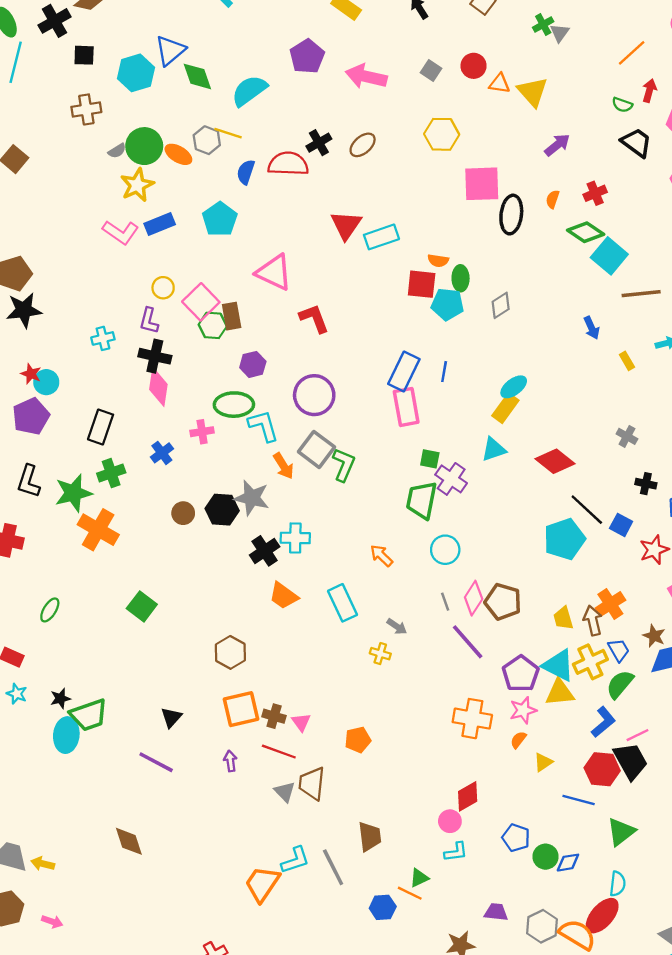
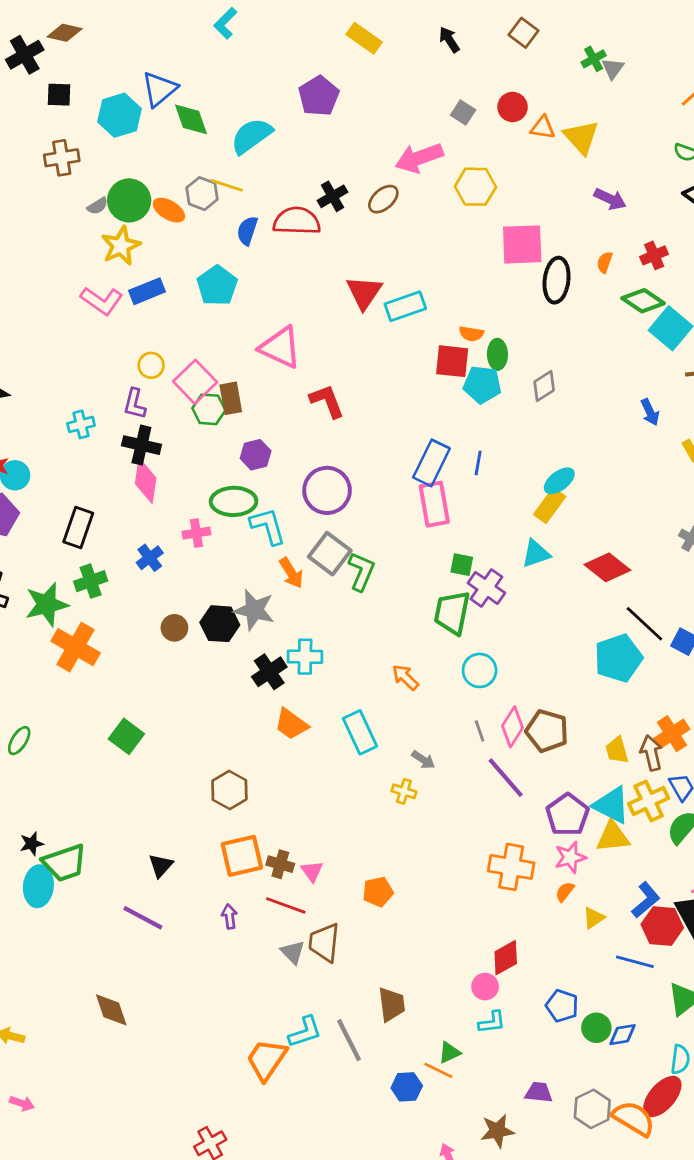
pink arrow: (366, 76) -> (419, 158), moved, turned -33
purple arrow: (557, 145) -> (610, 199), turned 64
blue L-shape: (603, 722) -> (646, 900), moved

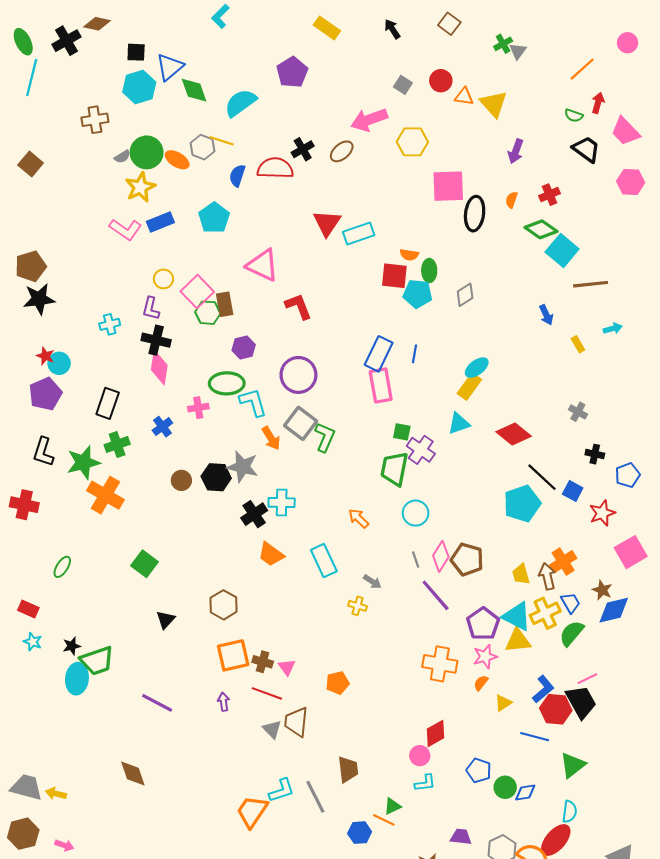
black square: (59, 95) -> (136, 52), moved
purple arrow: (610, 199) -> (516, 151), turned 85
black triangle: (161, 866) -> (166, 620), moved

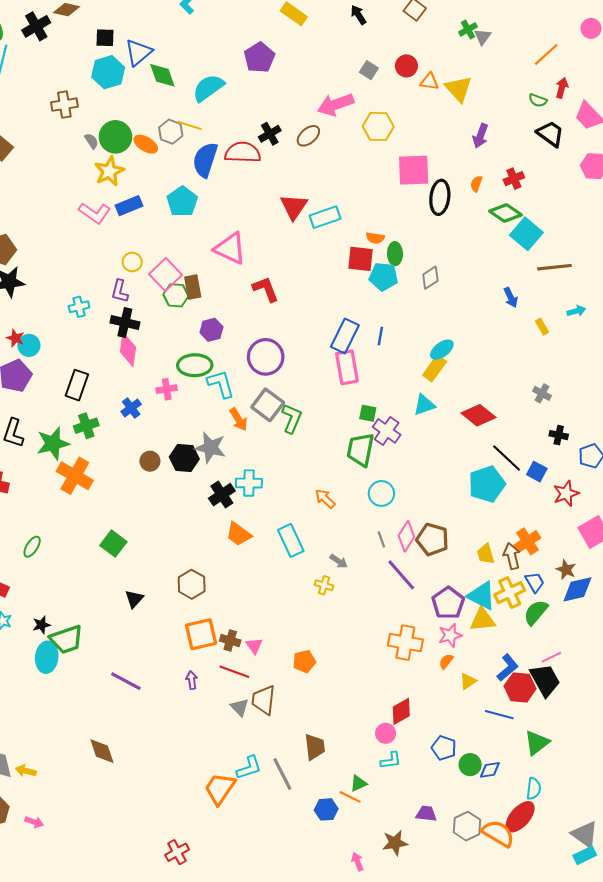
gray semicircle: (122, 157) -> (92, 141), turned -91
blue semicircle: (237, 176) -> (205, 160), size x1.6

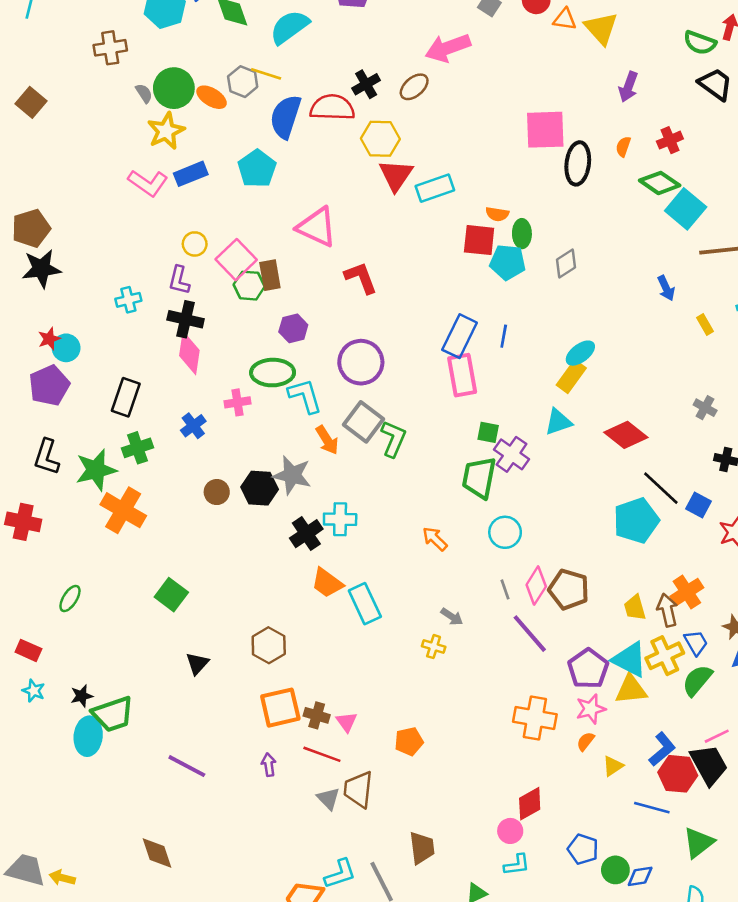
green semicircle: (538, 100) -> (700, 43), size x1.4
yellow hexagon: (378, 126) -> (380, 139), moved
red star: (15, 338) -> (49, 339), turned 30
cyan rectangle: (291, 540) -> (365, 604), moved

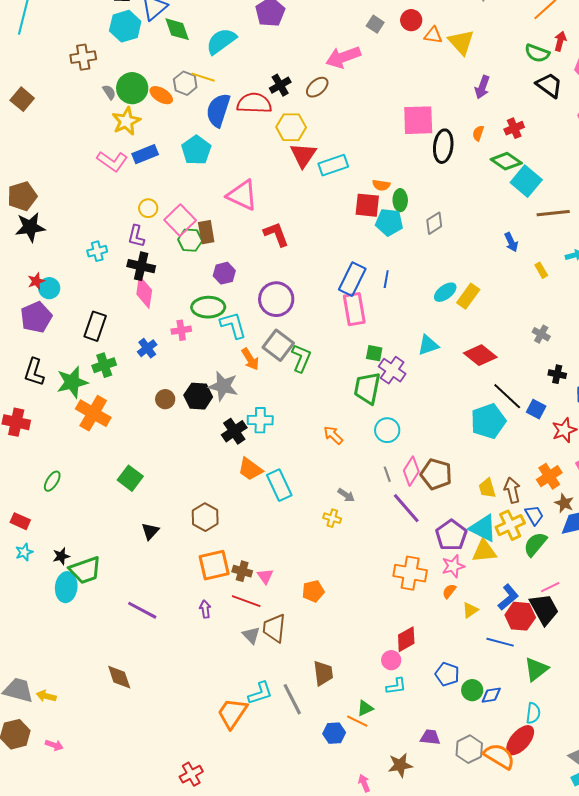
yellow rectangle: (571, 376) -> (468, 296), moved
orange cross: (687, 592) -> (549, 476), moved
cyan star: (34, 691) -> (24, 552), turned 30

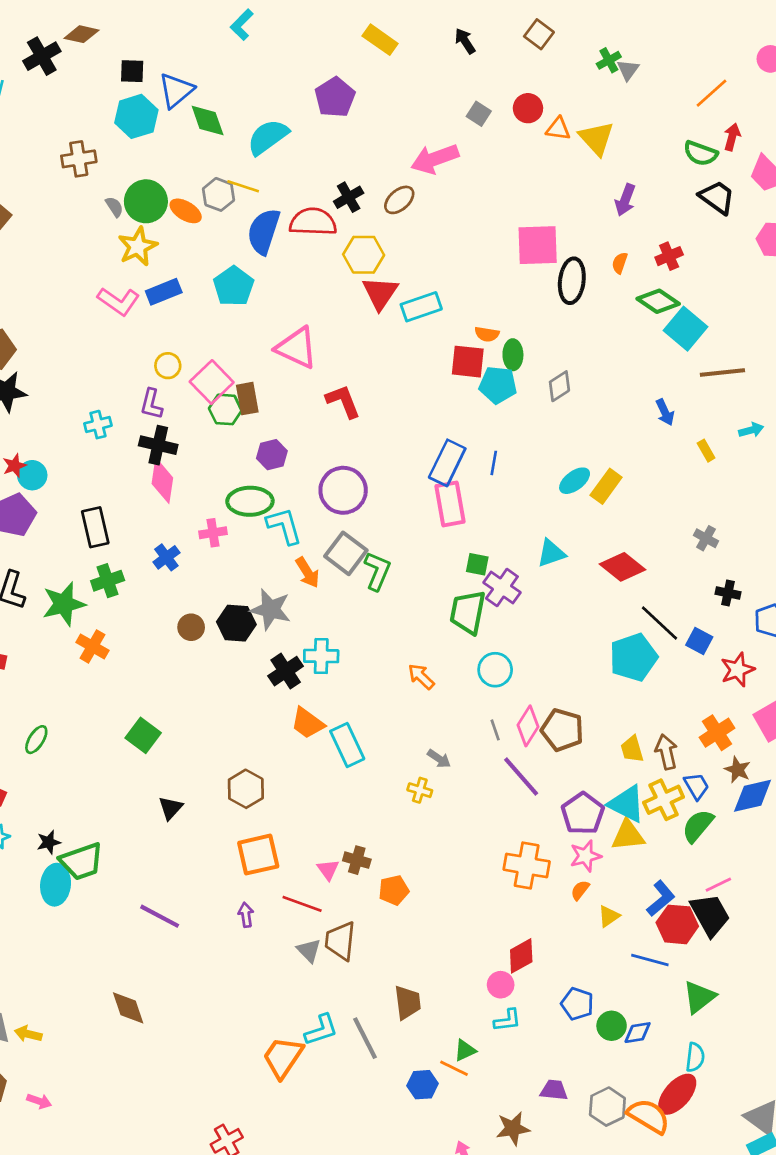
black rectangle: (95, 326) -> (95, 527), turned -32
orange cross: (93, 413) -> (92, 646), size x0.7
brown cross: (242, 571) -> (357, 860), moved

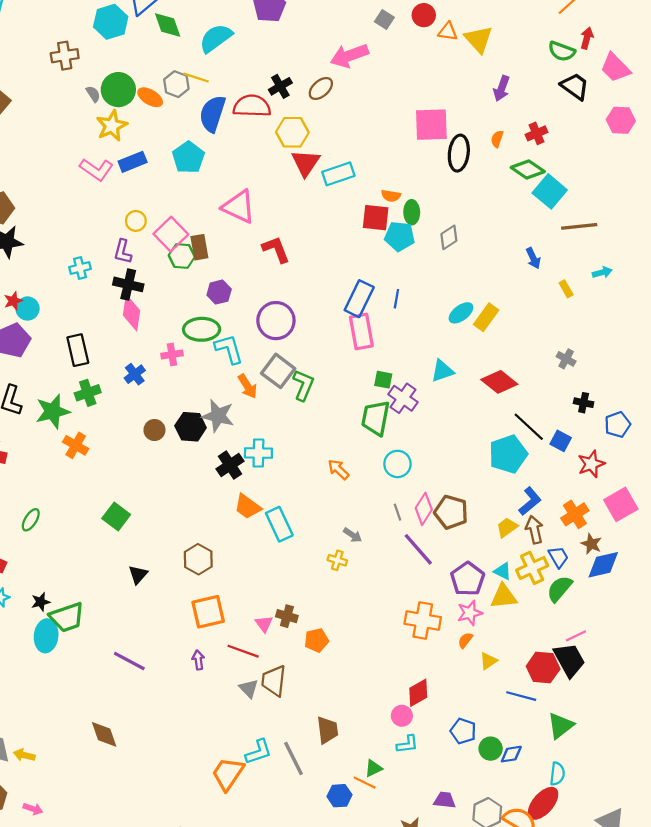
yellow trapezoid: (632, 749) -> (507, 527), turned 70
cyan triangle: (627, 804) -> (503, 571), size x0.6
blue L-shape: (661, 898) -> (530, 501), moved

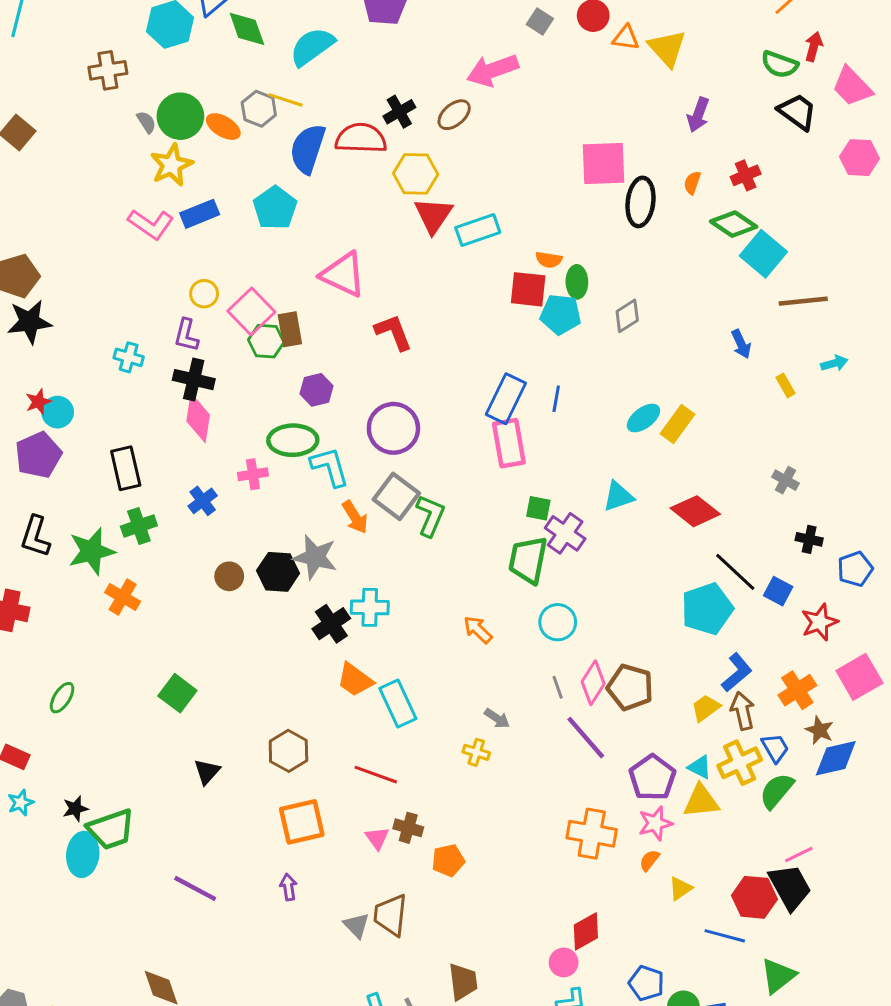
cyan cross: (80, 268) -> (129, 357), turned 30
red line: (243, 651) -> (376, 775), moved

